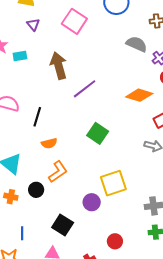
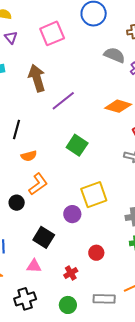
pink square: (74, 21) -> (52, 33), turned 35

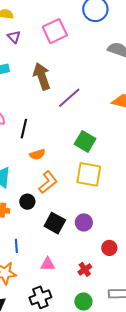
yellow square: (94, 195) -> (89, 174), moved, turned 32
purple circle: (72, 214) -> (84, 222), moved
black square: (44, 237) -> (55, 223), moved

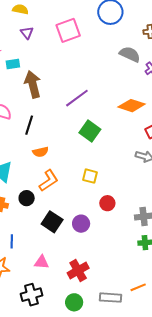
brown arrow: (42, 76) -> (33, 84), moved
green square: (85, 141) -> (90, 131), moved
yellow square: (89, 174) -> (90, 176), size x0.6
red circle: (109, 248) -> (107, 203), moved
red cross: (85, 269) -> (78, 271), size x1.5

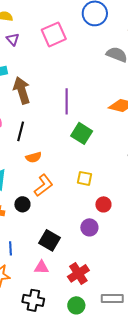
purple line: (77, 98) -> (67, 101), turned -50
black square: (52, 222) -> (49, 240), moved
purple circle: (81, 224) -> (89, 227), moved
black cross: (31, 295) -> (33, 300), turned 30

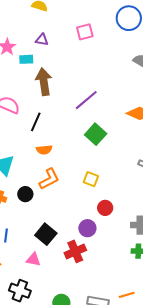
pink square: (54, 34) -> (85, 32), size x0.7
purple triangle: (13, 39) -> (42, 40), moved, turned -48
purple line: (67, 101) -> (86, 100), turned 40
red cross: (78, 273) -> (75, 251), moved

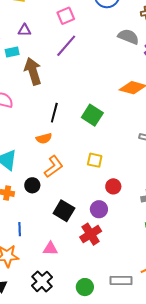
purple line: (86, 100) -> (66, 46), moved
black line: (36, 122) -> (54, 113), moved
black square: (46, 234) -> (64, 211), moved
black cross: (20, 291) -> (42, 281), turned 35

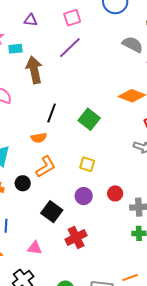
purple triangle: (24, 30) -> (31, 20), moved
red circle: (113, 186) -> (115, 193), moved
purple circle: (99, 209) -> (84, 196), moved

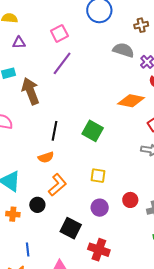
red cross: (76, 237) -> (99, 250), turned -35

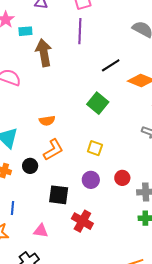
purple line: (62, 63) -> (80, 31), turned -45
black line: (55, 131) -> (111, 65), moved, turned 36
black square: (71, 228) -> (59, 195), turned -30

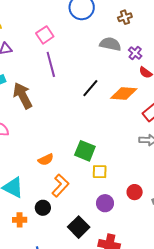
green square: (98, 103) -> (85, 151), moved
black square: (59, 195) -> (79, 227), turned -35

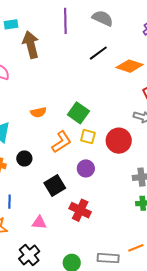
gray semicircle: (110, 44) -> (103, 18), moved
orange L-shape: (60, 185) -> (62, 142), moved
red circle: (135, 192) -> (119, 141), moved, size x1.6

